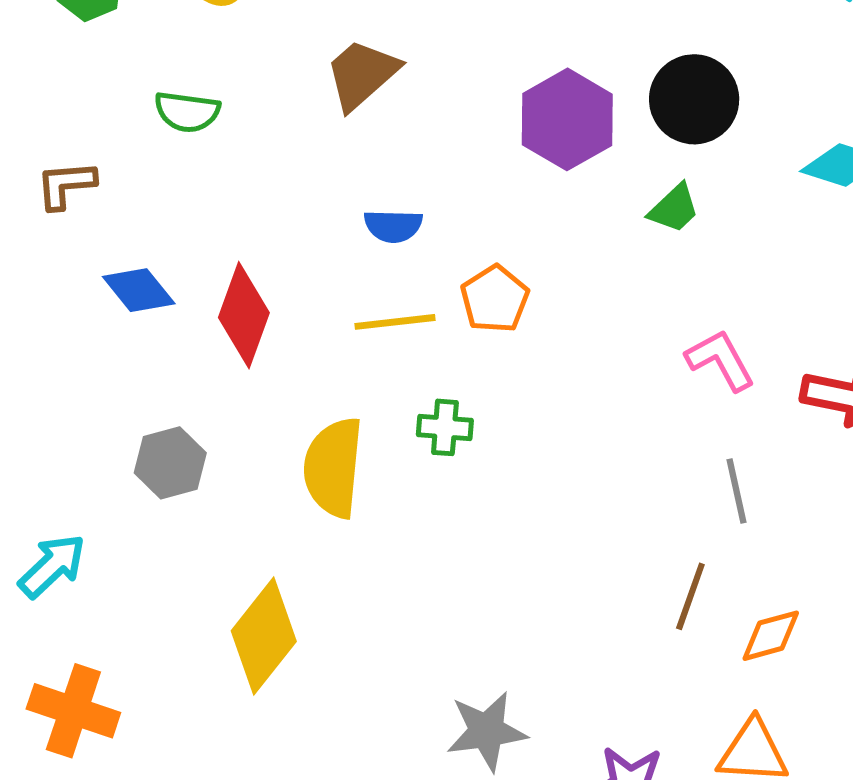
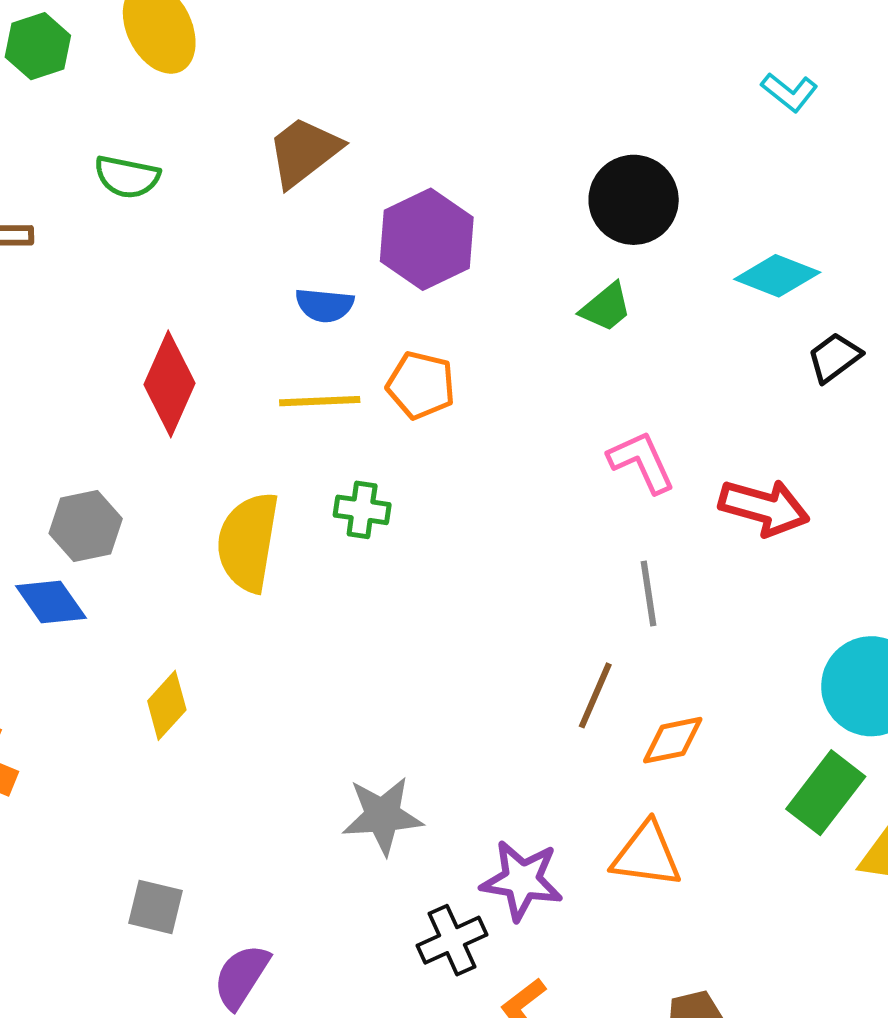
purple hexagon: (567, 119) -> (427, 239), moved
blue diamond: (139, 290) -> (51, 602), moved
orange pentagon: (495, 299) -> (421, 385), turned -30
yellow diamond: (264, 636) -> (167, 705), size x0.6

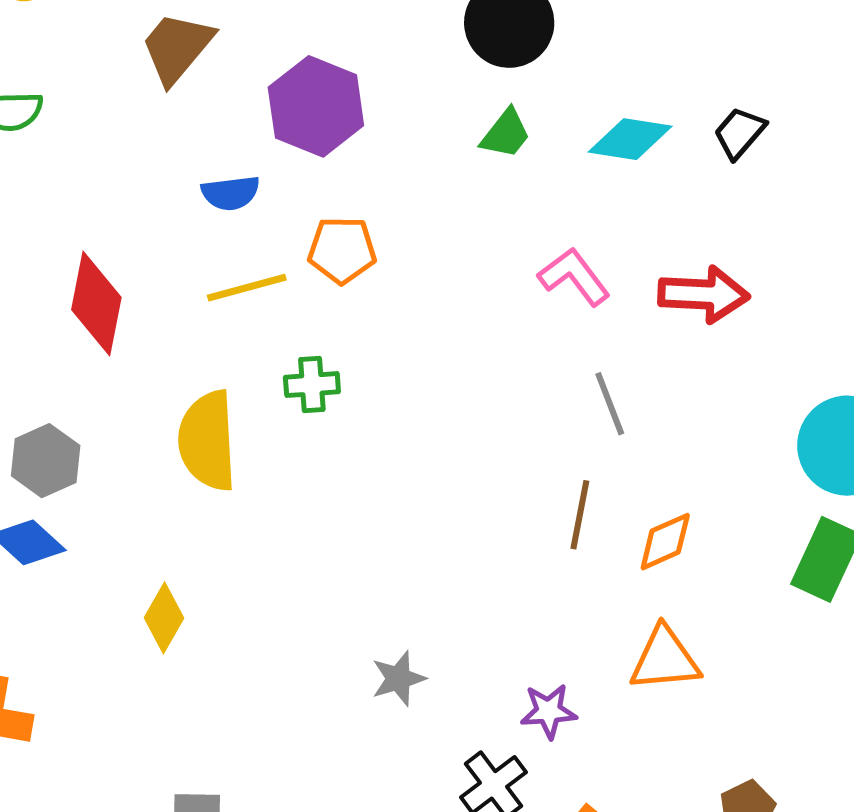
cyan diamond: (777, 276) -> (630, 139), moved
gray star: (382, 816) -> (398, 679), size x0.7
purple star: (522, 880) -> (549, 711), size x0.7

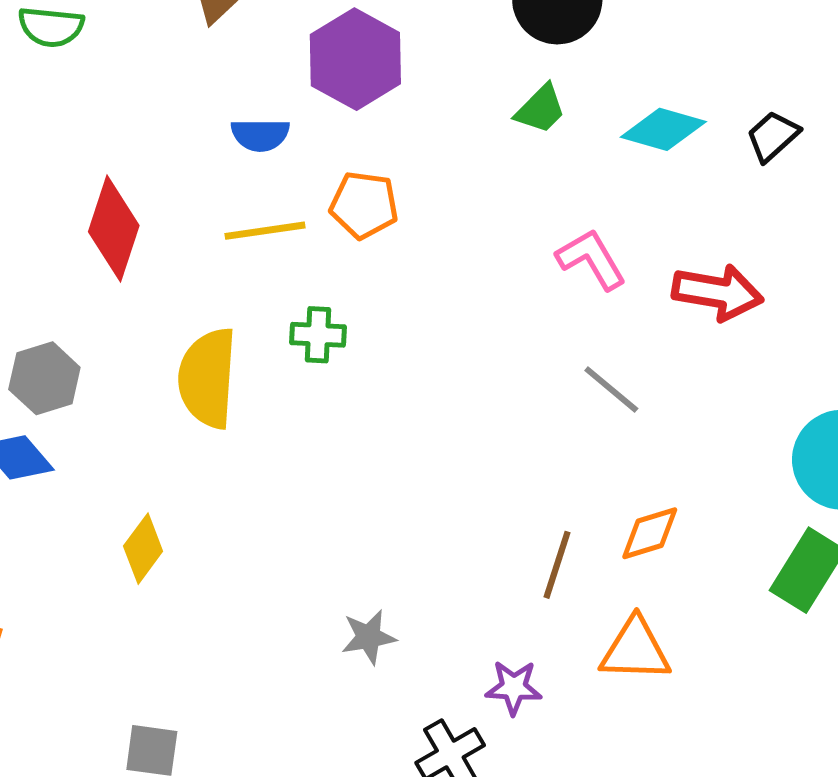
gray line: (610, 404) -> (611, 390), turned -36
brown line: (580, 515) -> (557, 565), moved

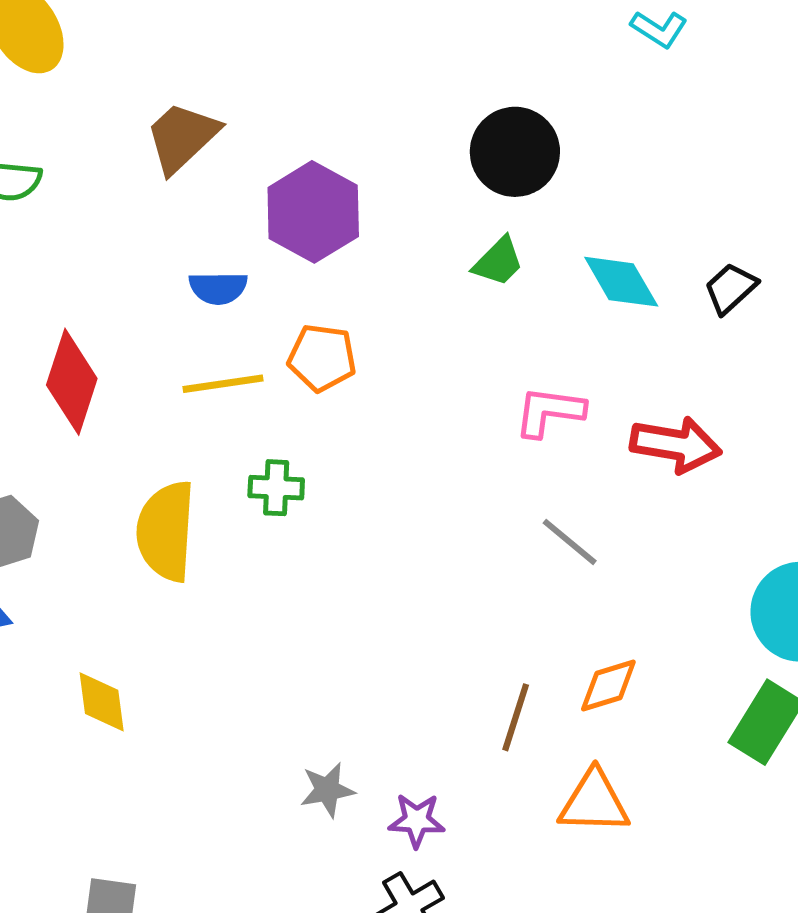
cyan diamond: (663, 129) -> (621, 282), turned 44
pink L-shape: (591, 259) -> (549, 412), turned -52
yellow diamond: (143, 549) -> (102, 702), turned -44
purple star: (514, 688) -> (417, 820), moved

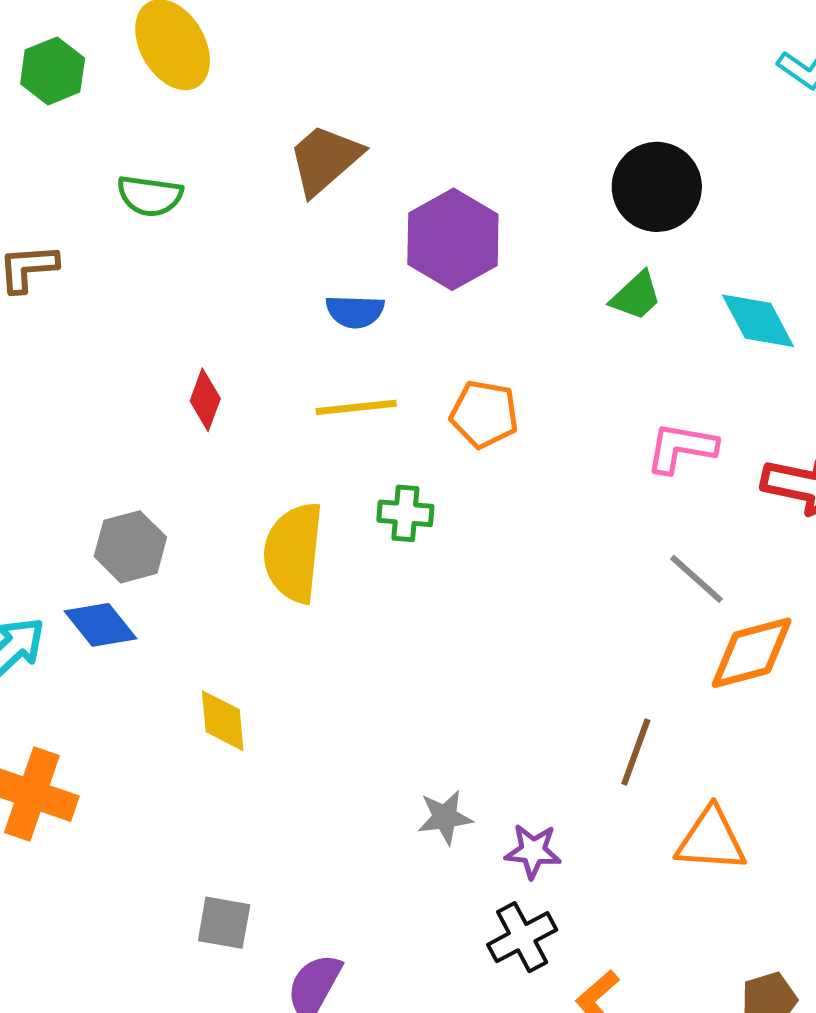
orange pentagon: (322, 358) -> (484, 414), moved
red diamond: (72, 382) -> (205, 400), size x0.6
orange diamond: (608, 686) -> (752, 653), moved, size x1.4

